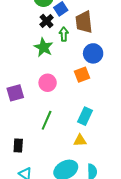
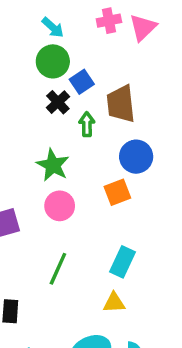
green star: (44, 47) -> (53, 165), moved

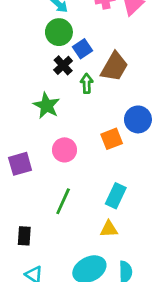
brown trapezoid: (121, 104) -> (114, 67), turned -144
blue circle: (136, 157) -> (138, 119), moved
green star: (53, 165) -> (46, 106), moved

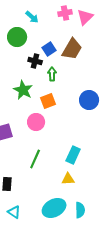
green circle: (59, 32) -> (17, 37), moved
black cross: (63, 65) -> (35, 61), turned -32
brown trapezoid: (114, 67) -> (72, 49), moved
orange square: (112, 139) -> (48, 101), moved

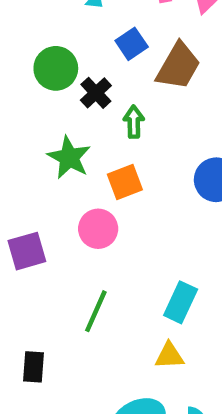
green circle: (17, 37) -> (56, 68), moved
blue square: (49, 49) -> (132, 44), moved
black cross: (35, 61) -> (96, 93), turned 32

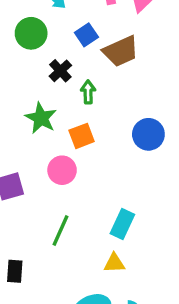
brown trapezoid: (178, 66) -> (121, 51), turned 36
green circle: (56, 68) -> (31, 33), moved

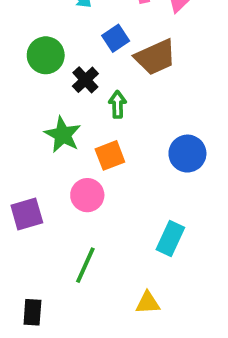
green circle: (31, 33) -> (46, 55), moved
cyan rectangle: (122, 224) -> (170, 239), moved

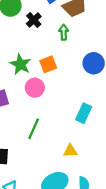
green arrow: (118, 104) -> (64, 32), moved
green star: (63, 135) -> (20, 64), moved

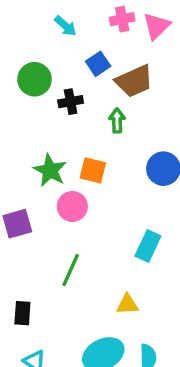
black cross: (34, 20) -> (71, 102), turned 32
orange square: (48, 64) -> (93, 170), turned 35

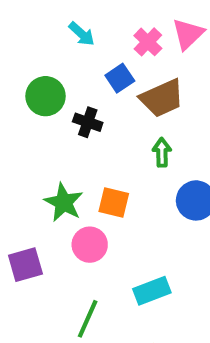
pink cross: (122, 19) -> (148, 42), moved, turned -35
black cross: (71, 102) -> (88, 122), turned 30
green arrow: (117, 121) -> (162, 152), moved
cyan rectangle: (148, 246) -> (152, 291), moved, turned 44

